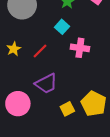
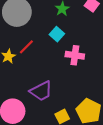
red line: (40, 51) -> (26, 47), moved

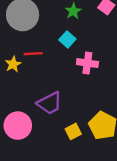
red line: (26, 47) -> (33, 54), turned 42

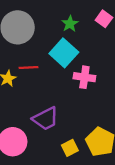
cyan square: (67, 39) -> (64, 53), size x1.6

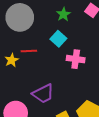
cyan square: (64, 53) -> (58, 39), size x0.7

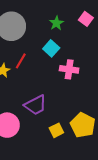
red line: (29, 51) -> (21, 61), turned -56

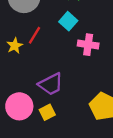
yellow square: (56, 130) -> (47, 112), moved

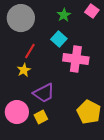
pink cross: (88, 45) -> (76, 59), size x1.4
yellow star: (15, 46) -> (24, 70), moved

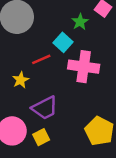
green star: (64, 15) -> (80, 22), moved
red line: (30, 51) -> (41, 59), moved, turned 35

